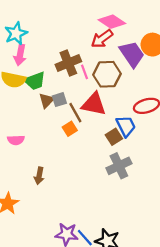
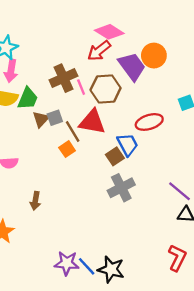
green trapezoid: (35, 81) -> (28, 98), turned -45

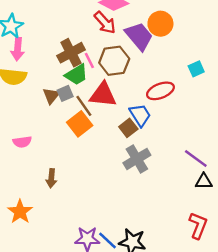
red arrow: (99, 51) -> (105, 23), turned -90
green trapezoid: (28, 98) -> (76, 75), moved, turned 40
orange square: (67, 149) -> (80, 124), size x1.5

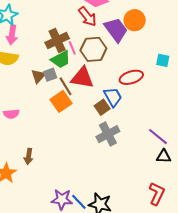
cyan square: (196, 69) -> (163, 60), turned 32
brown arrow: (51, 178) -> (29, 156), moved

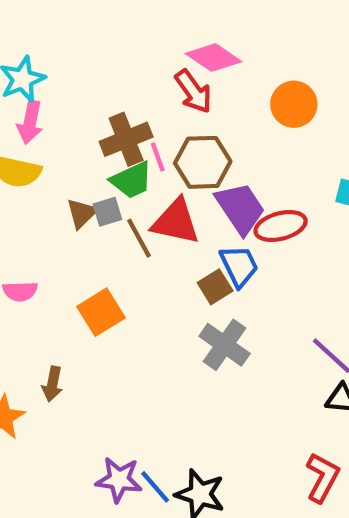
purple trapezoid: (116, 30) -> (240, 208), moved
orange square: (61, 101) -> (101, 312), moved
gray cross: (108, 134) -> (225, 345), turned -30

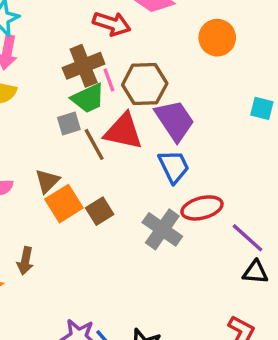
red arrow: (193, 91) -> (112, 24), moved, turned -36
brown triangle: (82, 213) -> (47, 181), moved
red ellipse: (281, 226) -> (202, 208), moved
brown square: (215, 287) -> (100, 211), moved

